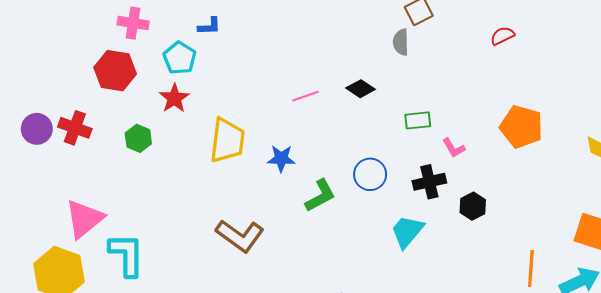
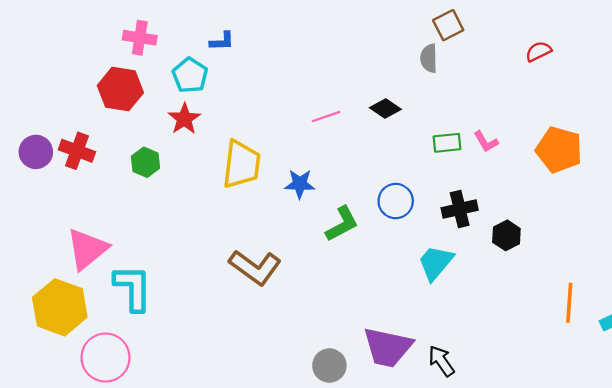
pink L-shape: (454, 148) -> (486, 142), moved

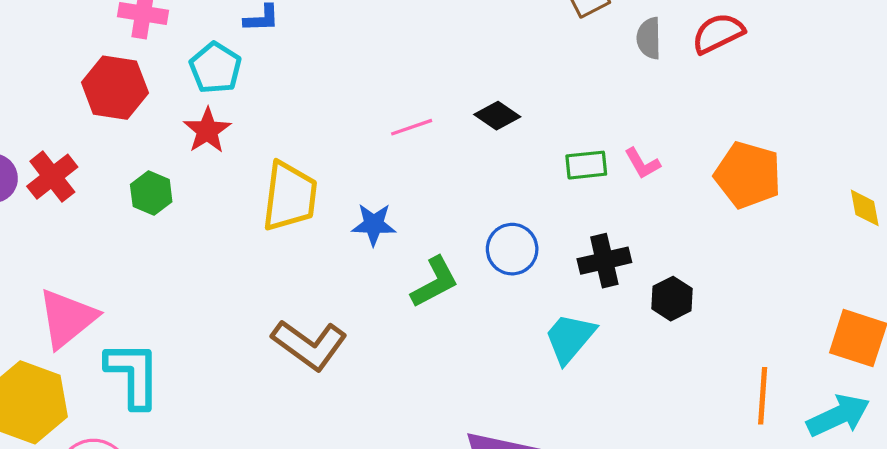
red semicircle: (538, 51) -> (718, 33), size x1.4
gray semicircle: (429, 58) -> (649, 38), moved
red cross: (77, 151) -> (52, 177), turned 32

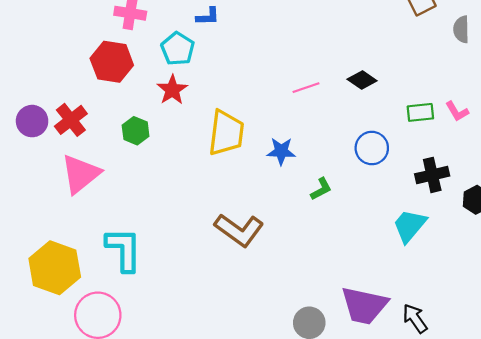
blue circle: (512, 249) -> (372, 148), moved
green L-shape: (435, 282) -> (321, 189), size x0.7
pink triangle: (67, 318) -> (81, 174), moved

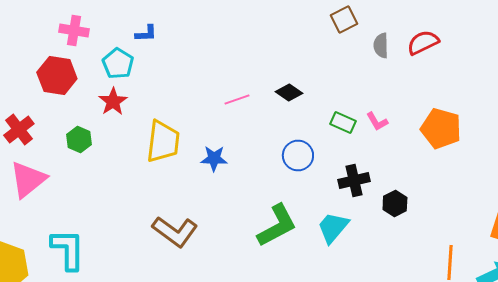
green rectangle: (420, 112) -> (343, 122), turned 30
green L-shape: (321, 189) -> (277, 226), moved, size x2.0

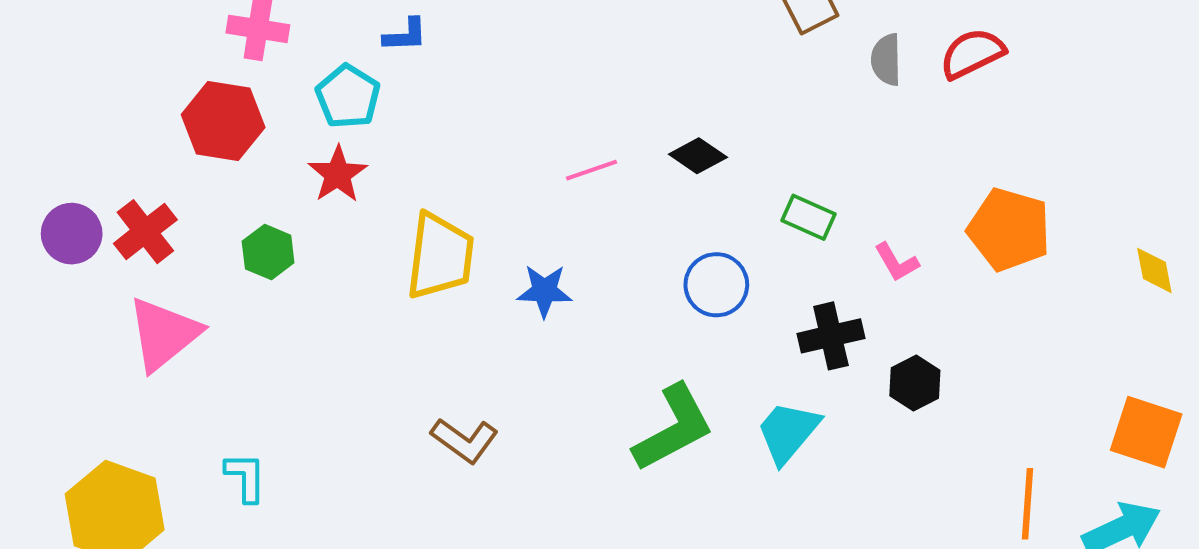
pink L-shape: (377, 122) -> (896, 262), moved
brown L-shape: (175, 232) -> (465, 440), size x0.7
cyan L-shape: (68, 250) -> (246, 477), size x0.6

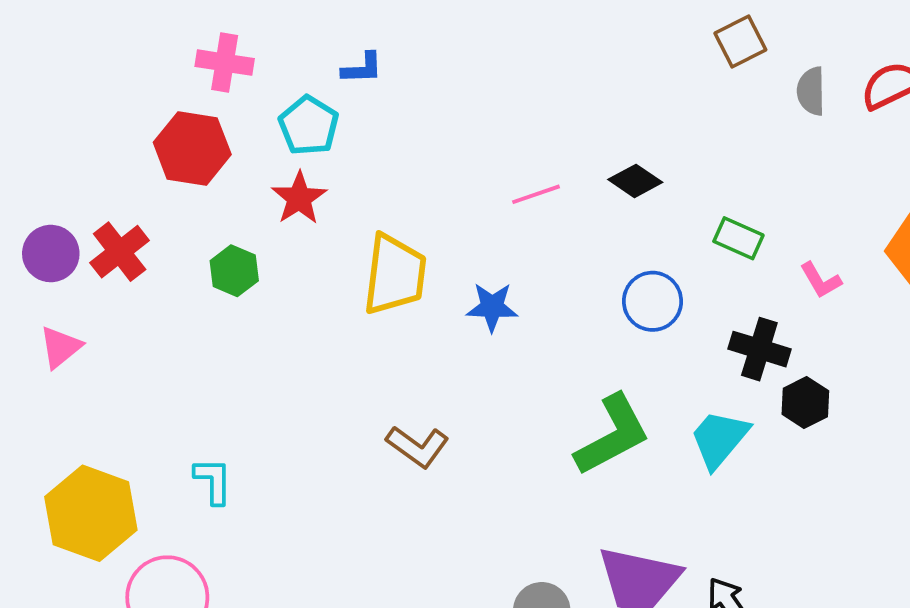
pink triangle: (164, 334) -> (60, 347), moved, size x0.6
black cross: (831, 336) -> (759, 349), turned 30
black hexagon: (915, 383) -> (805, 403), moved

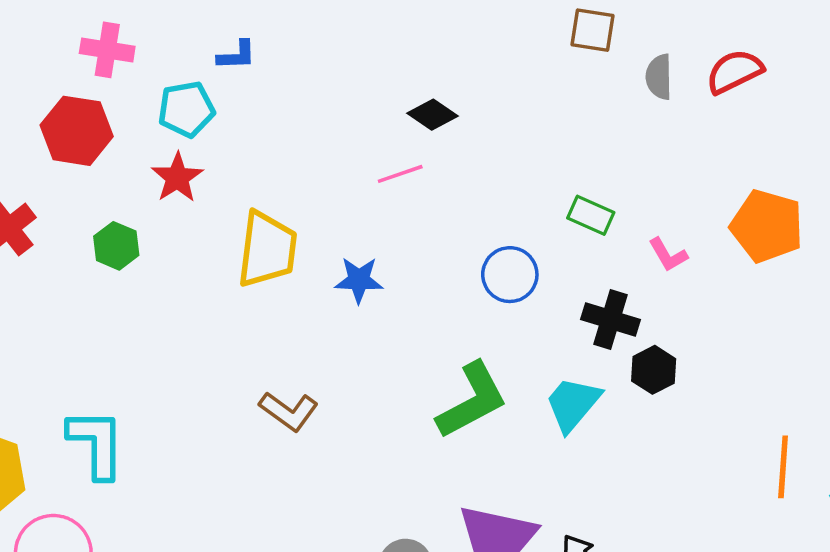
brown square: (740, 42) -> (593, 30), turned 36
cyan pentagon: (309, 126) -> (186, 109), turned 30
black diamond: (635, 181) -> (433, 115), moved
cyan L-shape: (213, 481) -> (96, 444), size x1.6

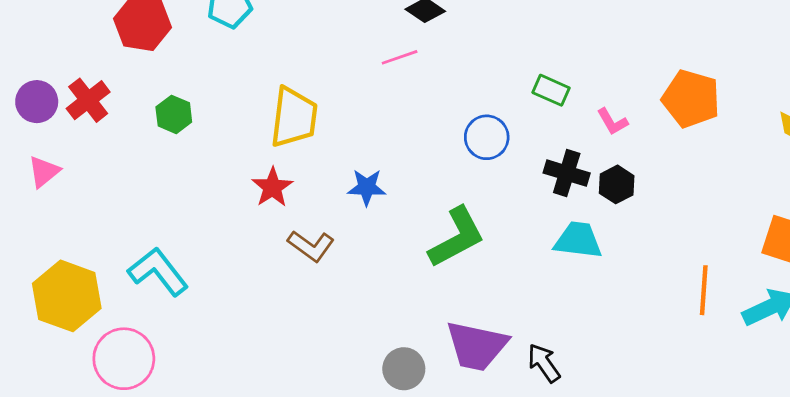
red star: (177, 178) -> (272, 187), moved
blue star: (359, 280) -> (367, 187), moved
black hexagon: (654, 370) -> (617, 184), moved
cyan trapezoid: (573, 404) -> (578, 240), moved, turned 57
cyan L-shape: (96, 444) -> (158, 272), turned -38

